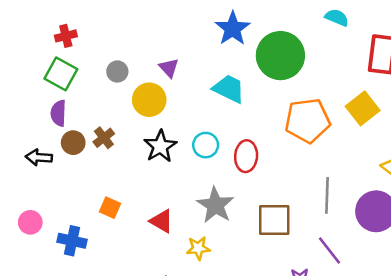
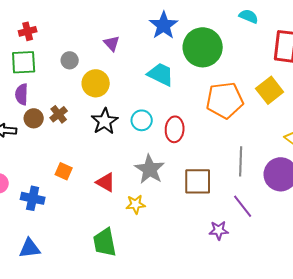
purple triangle: (169, 68) -> (112, 43), moved
green square: (61, 74) -> (24, 62), turned -32

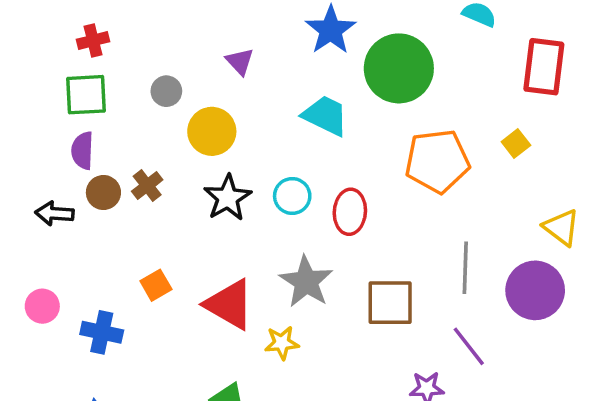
yellow square: (270, 90) -> (516, 144), size x0.6
orange square: (64, 171) -> (156, 285), turned 36
red triangle: (106, 182) -> (229, 304), size x1.5

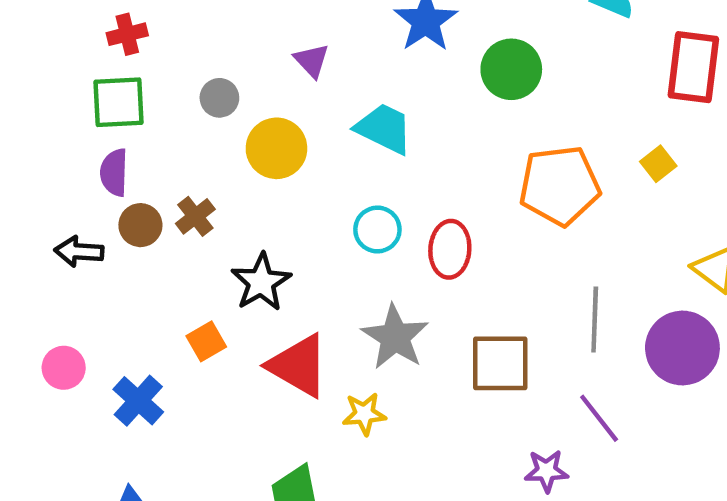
green circle: (399, 68) -> (511, 69), size x0.7
cyan trapezoid: (325, 116) -> (384, 129), moved
black star: (228, 198) -> (261, 282), moved
blue cross: (102, 332) -> (138, 401), turned 30

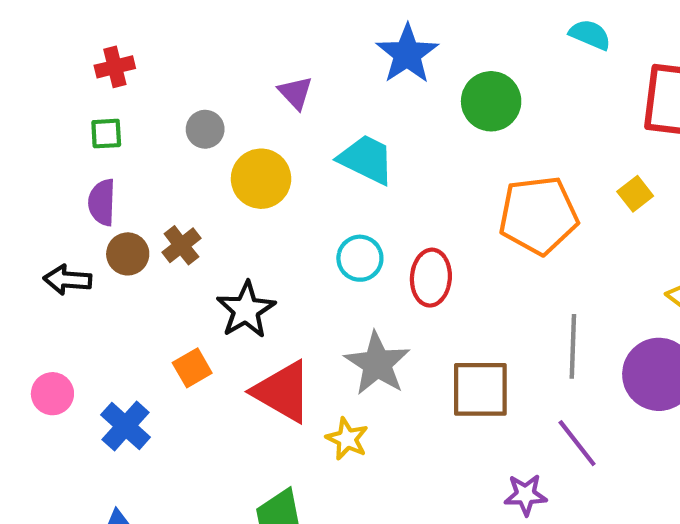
green square: (118, 102) -> (106, 134), size x0.6
yellow star: (364, 414) -> (347, 439), turned 30

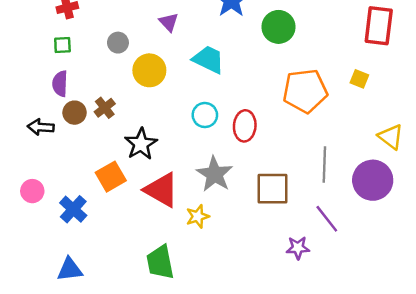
yellow square: (635, 194) -> (359, 79), turned -30
orange square: (192, 368) -> (111, 177), size x1.4
yellow star: (347, 439) -> (198, 216), turned 30

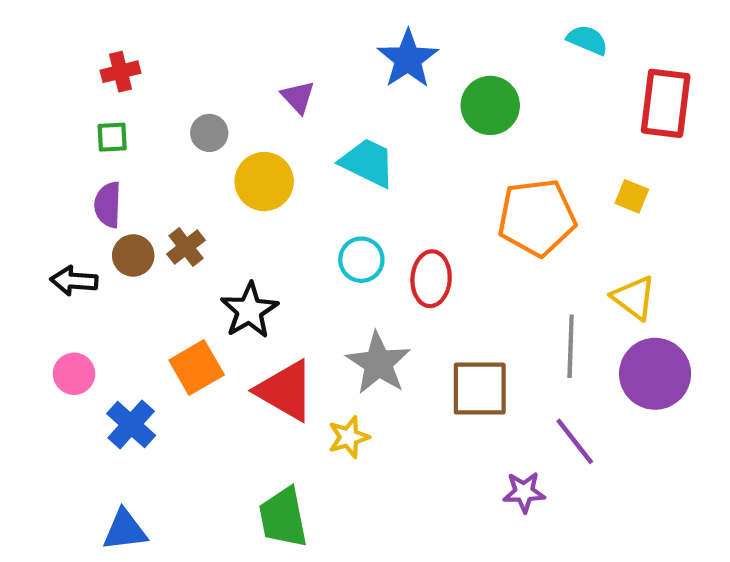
yellow triangle: (391, 137) -> (634, 298), moved
pink circle: (32, 191) -> (74, 374), moved

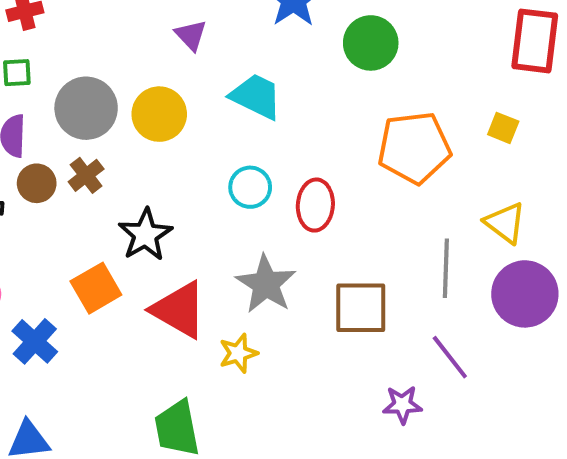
gray circle: (209, 133) -> (86, 108), moved, size x1.8

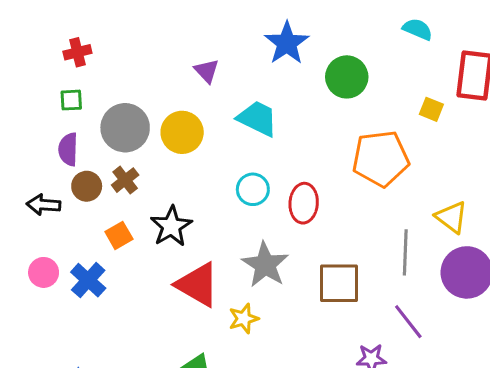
yellow square: (503, 128) -> (431, 109), moved
orange square: (96, 288) -> (119, 235), moved, size x0.7
blue cross: (35, 341) -> (88, 280), moved

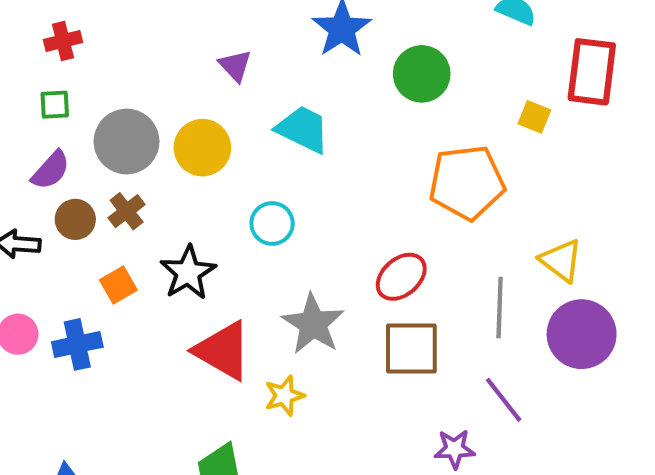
purple semicircle: (68, 149) -> (51, 170), turned -140
cyan circle: (253, 189) -> (272, 223), moved
red ellipse: (304, 203) -> (401, 277), moved, turned 45
blue cross: (88, 280) -> (77, 344), turned 36

